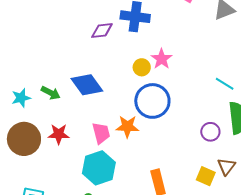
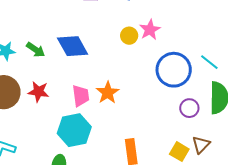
blue circle: (152, 101) -> (174, 70), moved
orange star: (127, 127) -> (108, 93), turned 30

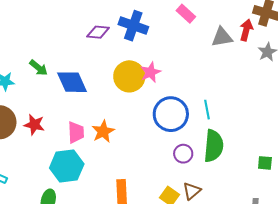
yellow circle: (129, 36) -> (129, 76), size x1.8
green arrow: (36, 50) -> (39, 68), moved
cyan line: (209, 62) -> (207, 110), turned 36

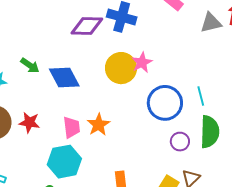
purple diamond: (98, 32) -> (87, 26), size x1.4

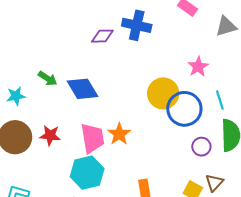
purple diamond: (87, 26) -> (102, 36), size x0.7
pink star: (142, 62) -> (198, 67), moved
yellow circle: (121, 68) -> (163, 93), moved
pink trapezoid: (72, 127) -> (92, 138), size x1.4

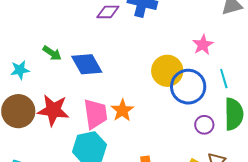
red star: (50, 135) -> (53, 110), size x1.5

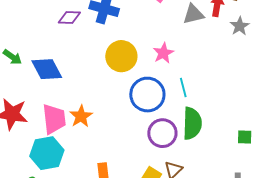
yellow circle: (167, 71) -> (121, 56), moved
purple circle: (204, 125) -> (162, 133), size x1.5

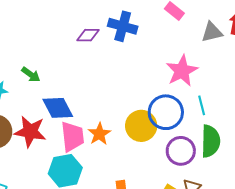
pink star: (163, 53) -> (182, 71), size x1.5
yellow circle: (121, 56) -> (141, 126), moved
blue diamond: (47, 69) -> (58, 108), moved

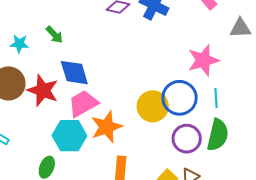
orange star: (99, 134) -> (107, 127), moved, size x1.4
pink trapezoid: (72, 137) -> (83, 103), turned -124

